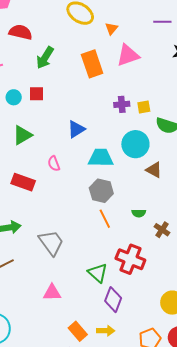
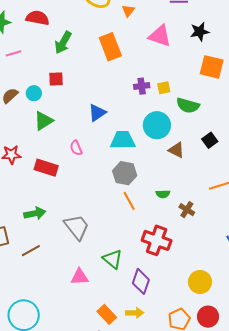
pink triangle: (128, 55) -> (160, 36), moved, turned 40
cyan circle: (14, 97) -> (34, 93), moved
green triangle: (98, 273) -> (113, 259), moved

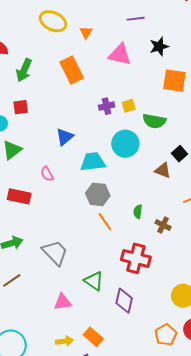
brown triangle: (176, 150) -> (163, 170), moved
green semicircle: (163, 194) -> (138, 212), turned 104
yellow arrow: (135, 313) -> (65, 341), moved

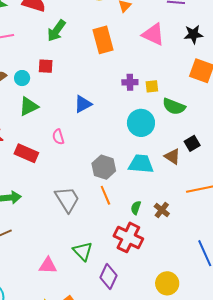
cyan trapezoid: (93, 162) -> (141, 164), moved
green semicircle: (138, 212) -> (136, 208), moved
gray trapezoid: (55, 253) -> (67, 199), moved

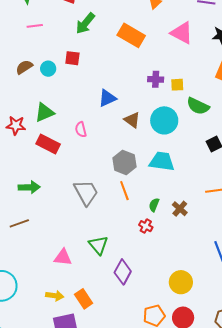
orange rectangle: (103, 40) -> (131, 35), turned -48
green triangle: (29, 106) -> (44, 112), moved
brown triangle: (172, 156) -> (132, 120), moved
red cross: (128, 237) -> (146, 226), moved, size x0.5

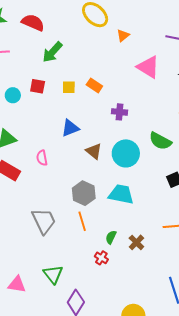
orange rectangle: (131, 35) -> (94, 85), moved, size x0.6
yellow square: (177, 85) -> (69, 87), moved

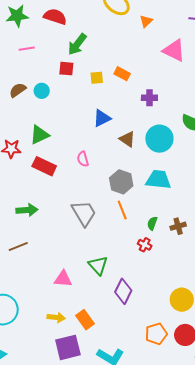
red square: (38, 86) -> (66, 69), moved
pink semicircle: (42, 158) -> (83, 159), moved
brown cross: (136, 242) -> (178, 226), turned 35

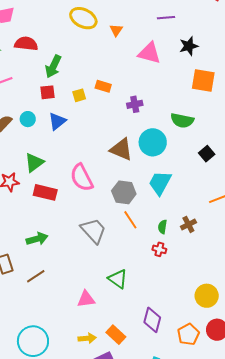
blue triangle: (102, 118) -> (57, 121), moved
brown triangle: (127, 139) -> (121, 149), size x1.4
pink semicircle: (83, 159) -> (82, 178), size x1.8
cyan trapezoid: (158, 180) -> (160, 183), turned -56
purple diamond: (123, 291) -> (152, 320), moved

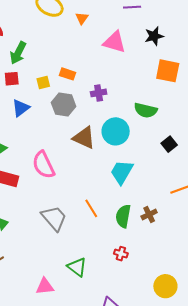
gray hexagon: (124, 192) -> (64, 105), moved
green semicircle: (163, 227) -> (123, 216), size x1.6
red cross: (159, 249) -> (121, 254), moved

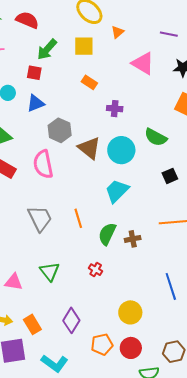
yellow square: (43, 82) -> (84, 46), moved, size x1.5
gray hexagon: (64, 105) -> (60, 130), moved

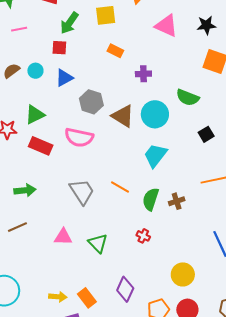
pink semicircle: (43, 164) -> (79, 137), turned -60
orange line: (78, 218) -> (120, 187), turned -36
pink triangle: (14, 282) -> (63, 237), moved

